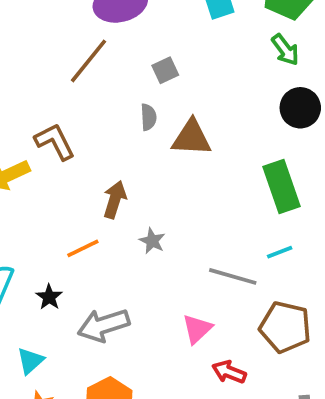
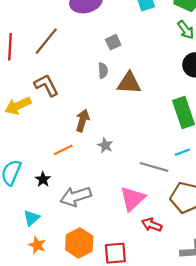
brown line: (88, 61) -> (46, 41), moved
pink triangle: (197, 329) -> (132, 199), size x1.4

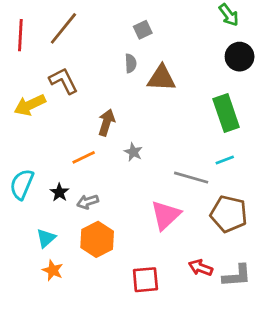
gray arrow: (76, 196) -> (88, 202), moved, size x0.6
red arrow: (152, 225) -> (201, 268), moved
orange hexagon: (79, 243) -> (97, 239), moved

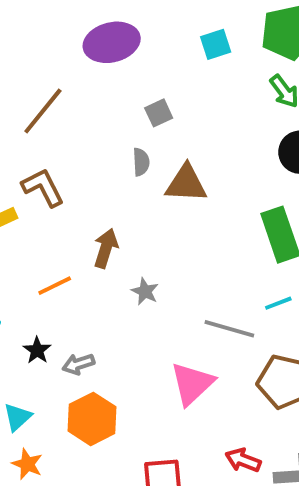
orange line: (84, 157) -> (55, 286), moved

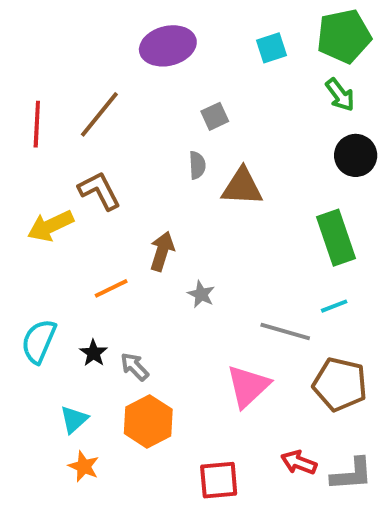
gray arrow: (78, 364) -> (135, 367), turned 64

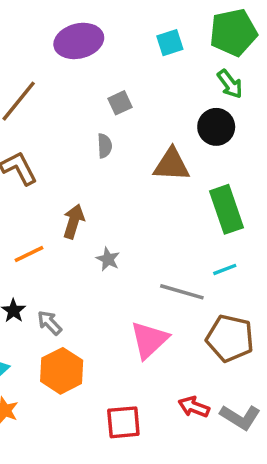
black circle: (356, 155) -> (216, 127), moved
brown triangle: (242, 187) -> (172, 165), moved
gray L-shape: (352, 474) -> (240, 417), turned 36

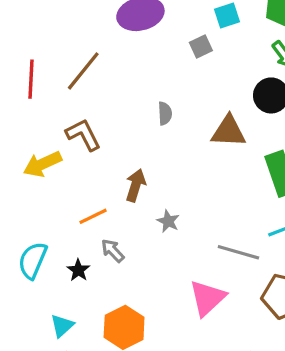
gray square: (120, 103) -> (201, 46), moved
gray arrow: (50, 323) -> (113, 251), moved

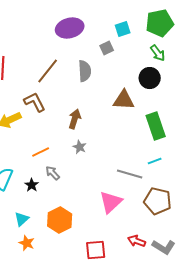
brown line: (83, 71) -> (48, 71), moved
gray semicircle: (165, 113) -> (85, 71), moved, size x1.5
brown arrow: (136, 185) -> (75, 119), moved
gray star: (168, 221) -> (80, 147), moved

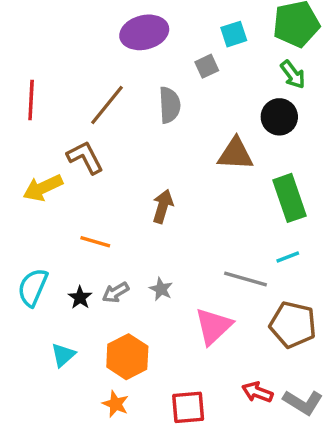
brown arrow: (75, 119) -> (163, 206), moved
gray star: (80, 147) -> (161, 289), moved
orange line: (41, 152) -> (95, 242), turned 42
gray arrow: (53, 173) -> (115, 292), moved, turned -77
orange star: (27, 243) -> (115, 404), moved

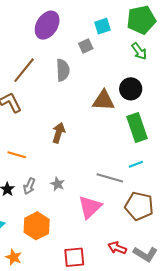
purple ellipse: (144, 32) -> (47, 25), turned -44
black circle: (279, 117) -> (131, 89), moved
gray arrow: (115, 292) -> (29, 186), turned -35
orange star: (115, 404) -> (14, 257), moved

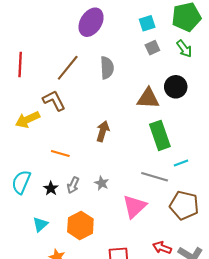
gray square: (86, 46) -> (152, 48), moved
green rectangle: (137, 128) -> (160, 135), moved

